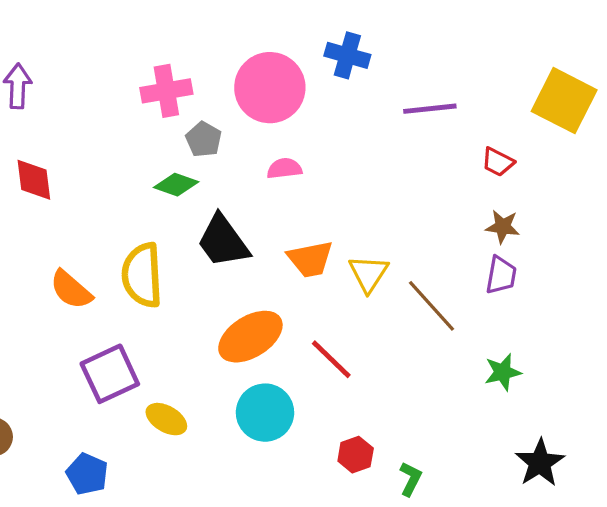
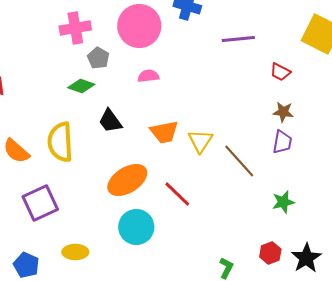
black trapezoid: (223, 241) -> (110, 121), size x0.7
yellow ellipse: (166, 419) -> (75, 252), moved, turned -30
red hexagon: (356, 455) -> (270, 253), moved

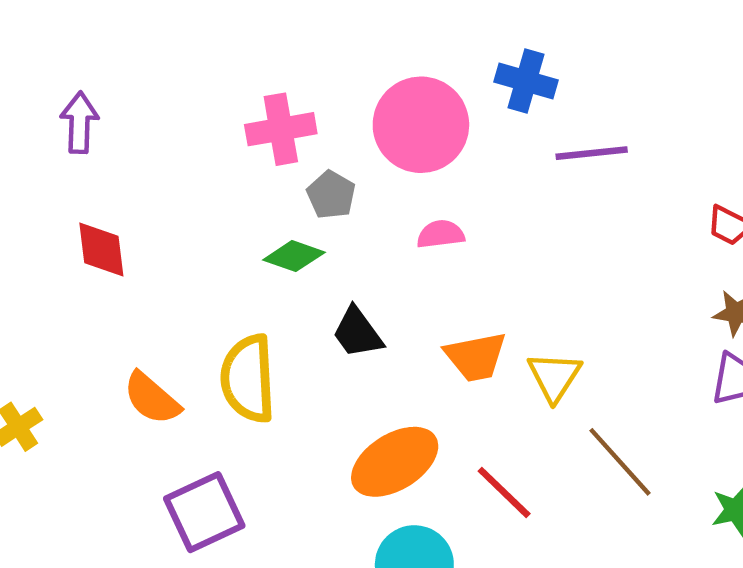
purple line: (238, 39) -> (592, 153), moved
brown line: (239, 161) -> (620, 462), moved

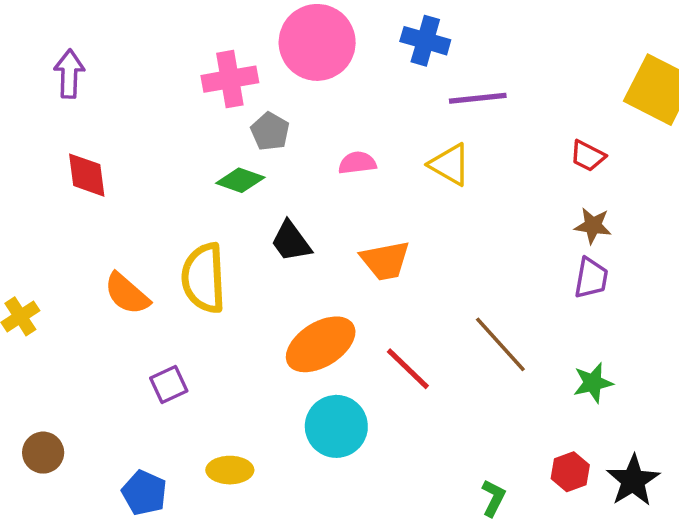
pink circle: (421, 125) -> (317, 42), moved
yellow triangle: (554, 376) -> (450, 165), moved, turned -33
purple square: (204, 512) -> (169, 385), size x0.6

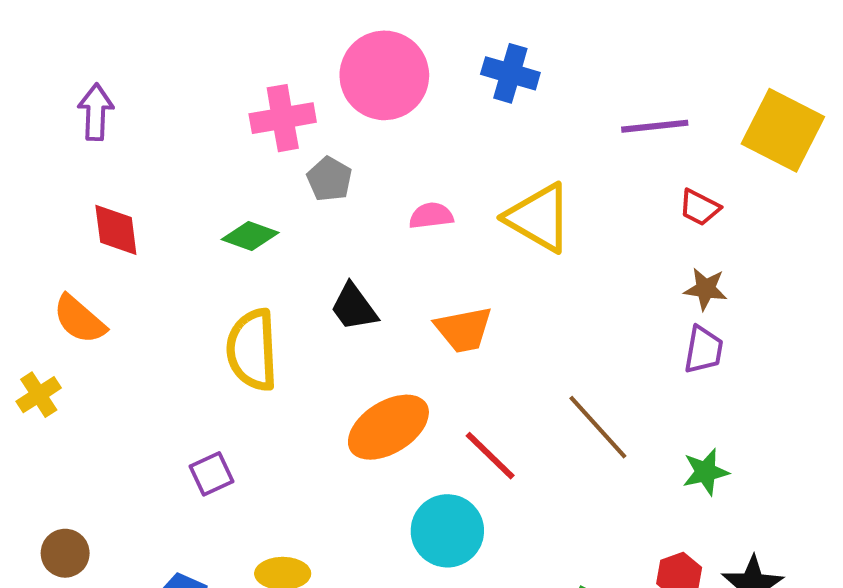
purple line: (478, 98) -> (655, 126), moved
yellow triangle: (450, 165) -> (539, 218), size x1.4
green diamond: (240, 180) -> (250, 236), moved
orange semicircle: (127, 294) -> (79, 319), moved
cyan circle: (336, 426) -> (447, 531), moved

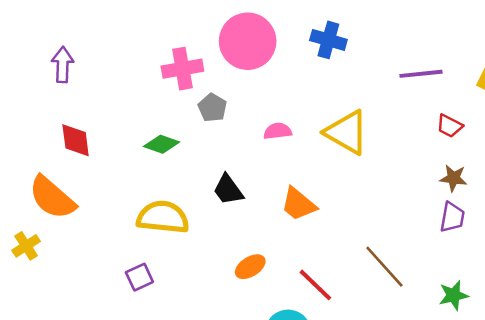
orange semicircle: (79, 319) -> (52, 198), size x1.4
orange trapezoid: (464, 330) -> (298, 204), turned 51
yellow semicircle: (252, 350) -> (163, 217), turned 99
orange ellipse: (388, 427) -> (250, 267), size x0.6
purple square: (212, 474) -> (139, 277), moved

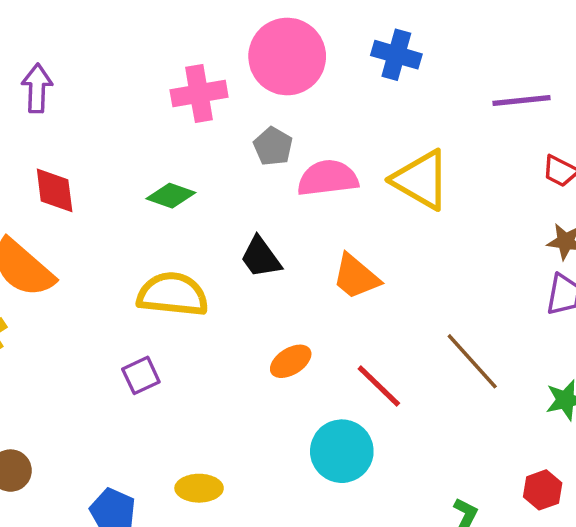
gray pentagon: (212, 108) -> (273, 146), moved
pink semicircle: (278, 131) -> (328, 178), size x1.6

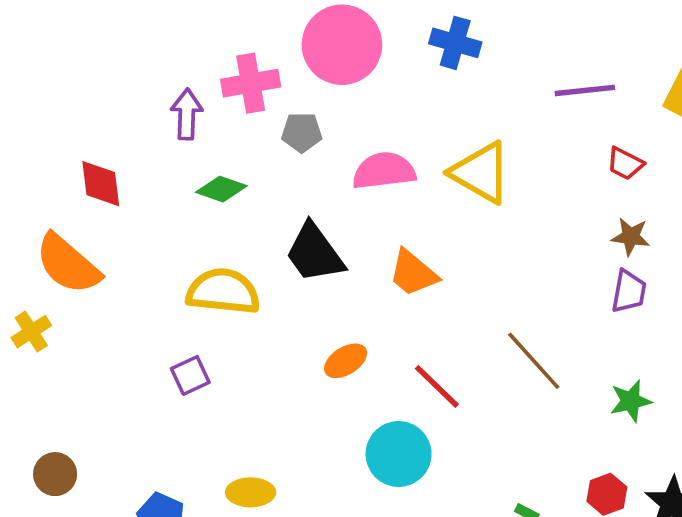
purple arrow: (37, 88) -> (187, 114), moved
gray pentagon: (273, 146) -> (302, 132), moved, turned -30
black trapezoid: (261, 257) -> (315, 253), size x1.4

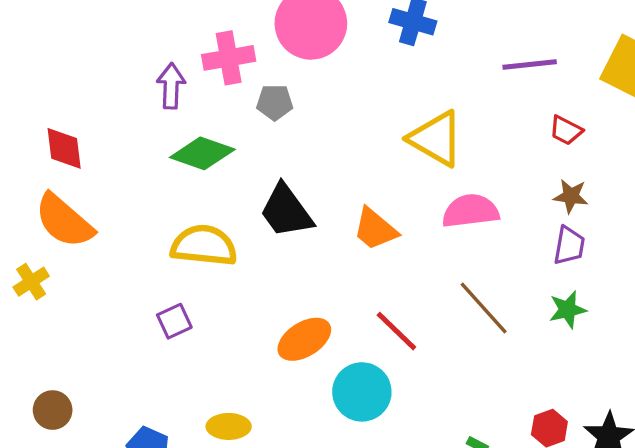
pink semicircle: (384, 171) -> (470, 211), moved
red diamond: (101, 184) -> (64, 148), moved
green diamond: (221, 189) -> (202, 153), size x1.4
orange ellipse: (346, 361) -> (304, 339), moved, size x1.4
green star: (631, 401) -> (568, 310), moved

